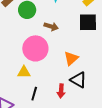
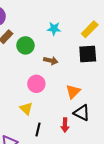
pink circle: (35, 48) -> (36, 84), size x0.7
yellow triangle: (24, 72) -> (26, 109), turned 48

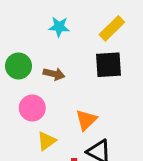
green circle: (25, 45) -> (18, 66), moved
yellow triangle: (26, 109) -> (47, 141), moved, turned 40

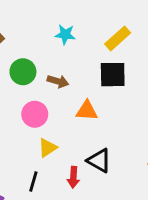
orange triangle: (86, 120) -> (87, 111), moved, turned 45

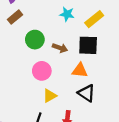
yellow rectangle: (118, 38) -> (94, 19), moved
black square: (113, 75) -> (88, 45), moved
black triangle: (99, 161) -> (87, 93), moved

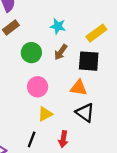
cyan star: (67, 14) -> (58, 26), moved
brown arrow: (60, 48) -> (61, 52), moved, turned 104

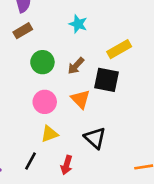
cyan star: (58, 26) -> (78, 24), moved
orange triangle: (79, 88) -> (80, 99), moved, turned 30

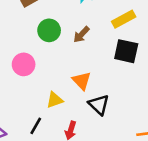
black square: (106, 80) -> (126, 51), moved
orange triangle: (80, 99) -> (82, 81), moved
pink circle: (45, 102) -> (24, 64), moved

